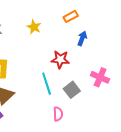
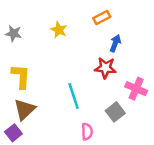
red star: (60, 59) -> (105, 68), moved
gray square: (72, 90) -> (115, 112), moved

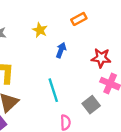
blue arrow: (115, 43) -> (61, 50), moved
red star: (105, 68) -> (101, 58), moved

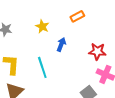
cyan line: (53, 90) -> (42, 67), moved

